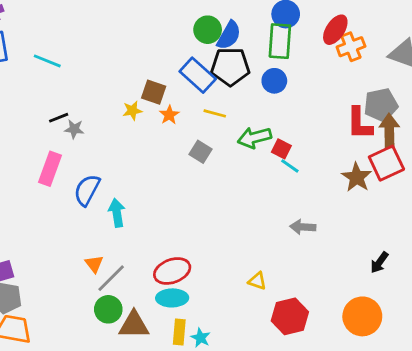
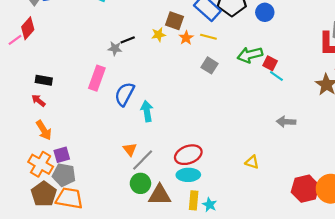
yellow line: (215, 113) -> (208, 37), moved
black line: (59, 118) -> (128, 40), moved
red hexagon: (290, 316) -> (305, 189), moved

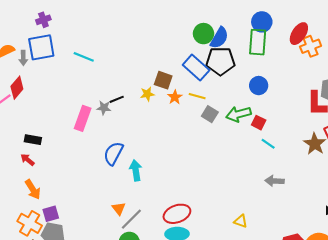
blue circle: (265, 12) -> (259, 86), moved
gray square: (210, 65) -> (210, 114), moved
cyan line: (276, 76) -> (268, 144), moved
pink rectangle: (97, 78) -> (83, 118), moved

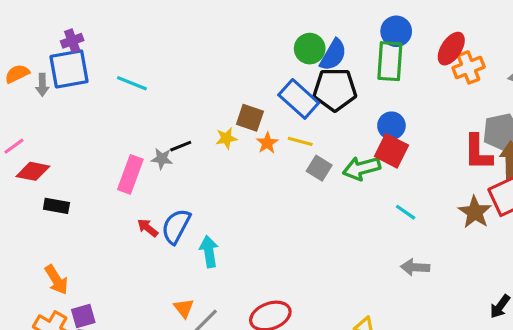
purple cross: (43, 20) -> (72, 41), moved
red diamond: (17, 88) -> (33, 171), moved, turned 60
red square: (259, 123) -> (391, 151), moved, size x1.5
red arrow: (28, 160) -> (148, 228), moved

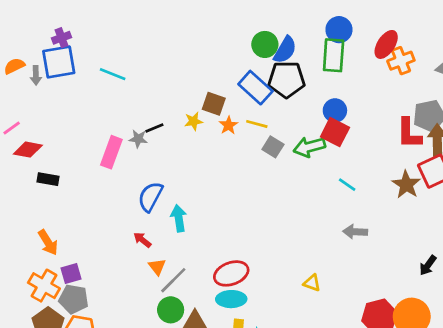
red arrow: (148, 228) -> (142, 240), moved

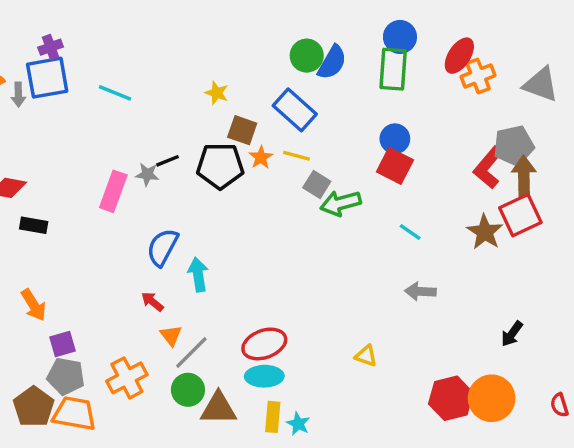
black pentagon: (286, 79) -> (220, 166), moved
yellow star: (193, 121) -> (217, 93), moved, turned 30
red L-shape: (409, 133) -> (488, 168), turned 40
green arrow: (309, 147) -> (341, 203), moved
orange cross: (44, 286) -> (127, 378), moved, turned 32

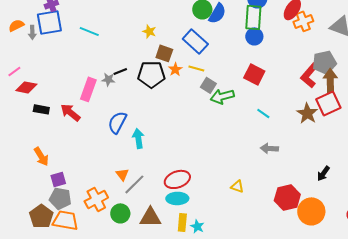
blue circle: (395, 139) -> (254, 36), moved
red arrow: (152, 302) -> (70, 112), moved, size x1.5
green circle: (188, 390) -> (120, 213), moved
red hexagon: (451, 398) -> (287, 197), moved

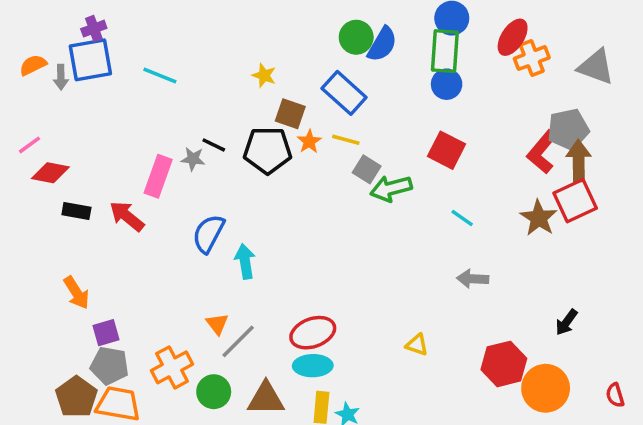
black line: (120, 71) -> (214, 145), turned 48

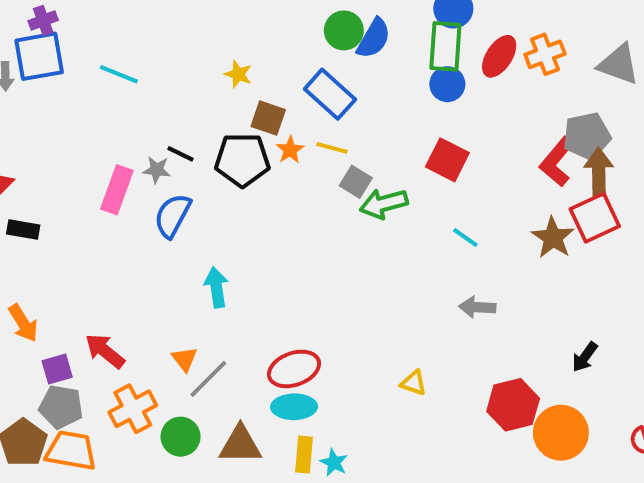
red ellipse: (513, 37) -> (499, 56), moved
red arrow: (127, 216) -> (105, 351), moved
blue semicircle: (209, 234) -> (173, 216), moved

